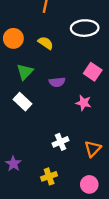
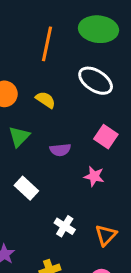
white ellipse: (85, 28) -> (96, 81), turned 35
white rectangle: (23, 102) -> (26, 188), moved
white cross: (61, 142) -> (65, 226), turned -35

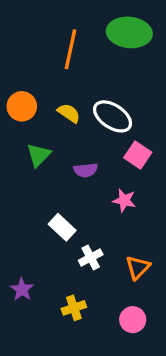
white ellipse: (96, 81) -> (113, 116), moved
white rectangle: (26, 188) -> (62, 227), moved
white cross: (65, 226) -> (91, 257), turned 30

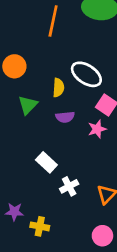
yellow semicircle: (69, 113) -> (58, 88), moved, turned 60
pink star: (124, 200) -> (97, 129), moved, turned -30
purple star: (22, 289) -> (14, 212), turned -30
yellow cross: (74, 308) -> (40, 226), moved, turned 30

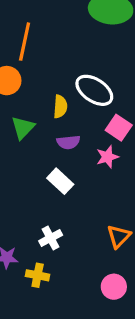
orange line: (53, 21) -> (25, 42), moved
white rectangle: (46, 162) -> (60, 181), moved
white cross: (69, 186) -> (51, 238), moved

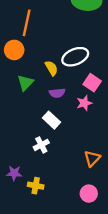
white ellipse: (94, 90) -> (75, 57), turned -55
yellow semicircle: (60, 107) -> (51, 68), turned -35
white cross: (51, 238) -> (41, 145), moved

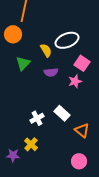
white rectangle: (51, 120) -> (62, 113), moved
orange triangle: (92, 158) -> (82, 130), turned -35
purple star: (14, 173) -> (13, 155), moved
yellow cross: (36, 186) -> (31, 144), moved, turned 32

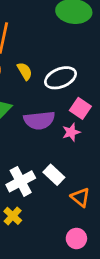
yellow semicircle: (46, 50) -> (25, 71), moved
purple semicircle: (51, 72) -> (39, 120), size x1.6
white cross: (37, 118) -> (21, 181), size x1.5

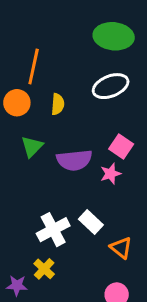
yellow semicircle: (25, 71) -> (58, 104), turned 36
white ellipse: (61, 78) -> (111, 86), moved

